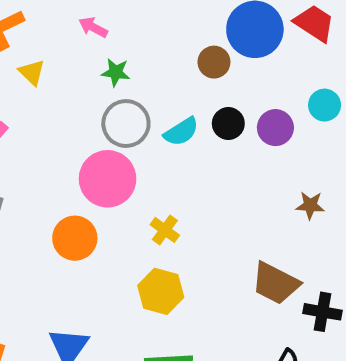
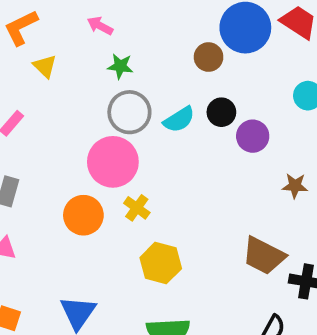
purple circle: (275, 128) -> (253, 136), moved
yellow cross: (165, 230) -> (137, 208), moved

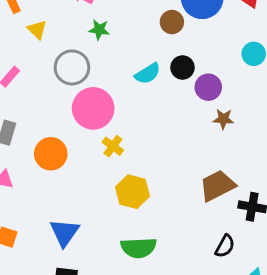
gray circle: (129, 112) -> (72, 67), moved
brown star: (295, 186) -> (223, 119), moved
orange circle: (83, 215) -> (51, 154), moved
brown trapezoid: (264, 256) -> (217, 186), turned 126

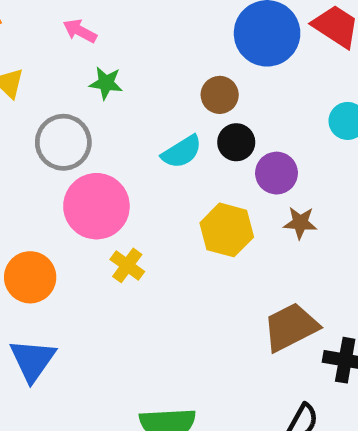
brown circle: (172, 22) -> (220, 95), moved
yellow hexagon: (133, 192) -> (227, 230), moved
blue triangle: (64, 233) -> (33, 360), moved

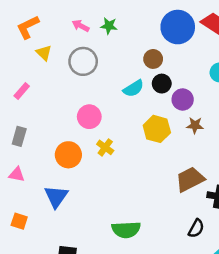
green star: (106, 83) -> (109, 26), moved
gray circle: (63, 142) -> (83, 61), moved
pink circle: (96, 206) -> (89, 117), size x0.7
orange circle: (30, 277) -> (68, 155), moved

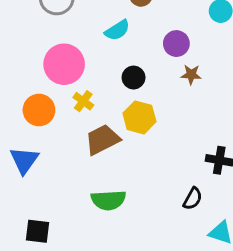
black circle: (162, 84) -> (134, 78), moved
pink circle: (89, 117) -> (64, 64), size x1.4
yellow hexagon: (157, 129) -> (139, 117), moved
brown trapezoid: (190, 179) -> (102, 140), moved

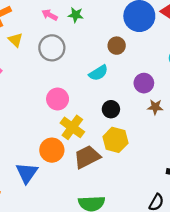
pink circle: (64, 64) -> (58, 99), size x0.7
yellow cross: (83, 101) -> (72, 127), size x1.5
orange circle: (39, 110) -> (52, 150), moved

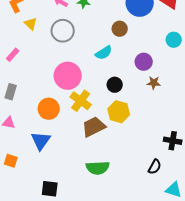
pink circle: (58, 99) -> (68, 76), size x1.4
orange circle: (52, 150) -> (49, 109), moved

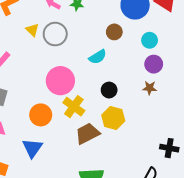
yellow triangle: (31, 24) -> (32, 30), moved
cyan circle: (174, 40) -> (150, 40), moved
purple circle: (144, 62) -> (154, 64), moved

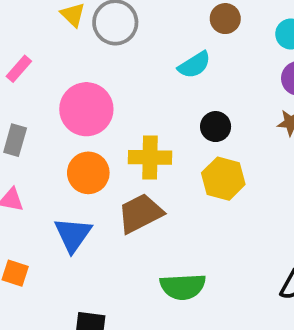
pink circle: (60, 81) -> (86, 109), moved
yellow cross: (74, 107) -> (150, 157), turned -35
brown trapezoid: (87, 134) -> (140, 213), moved

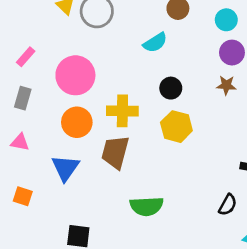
pink rectangle: (19, 69) -> (26, 57), moved
brown trapezoid: (140, 213) -> (115, 152), turned -48

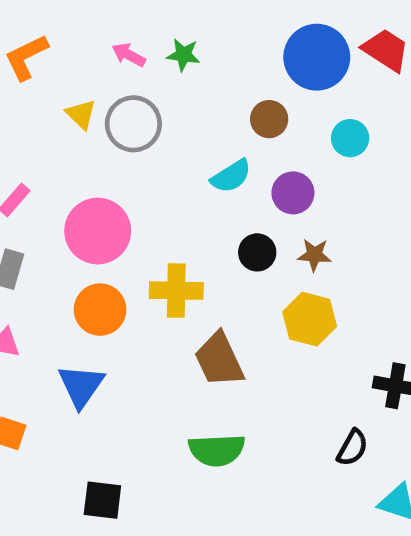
purple circle: (232, 53) -> (293, 193), moved
brown star: (226, 85) -> (314, 255), moved
yellow hexagon: (176, 127) -> (310, 319), moved
brown trapezoid: (115, 152) -> (219, 360), moved, turned -40

